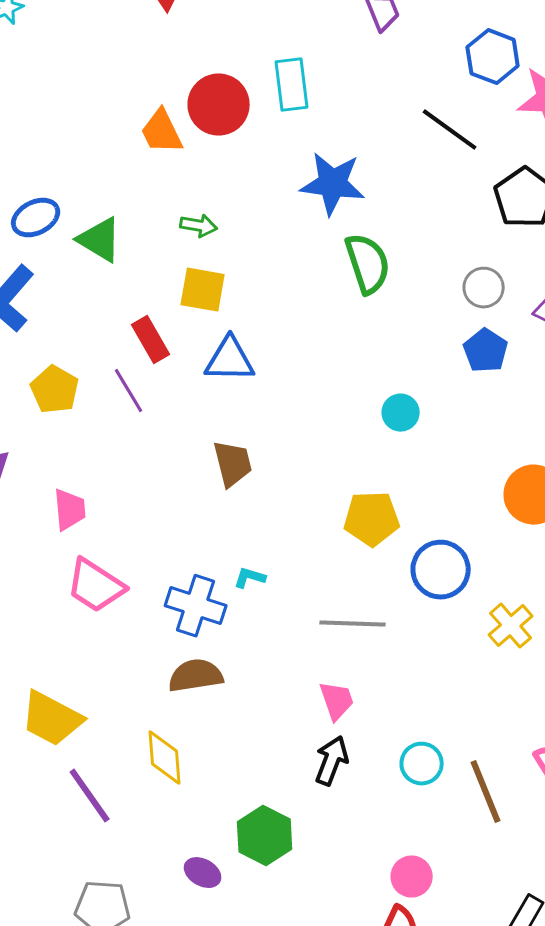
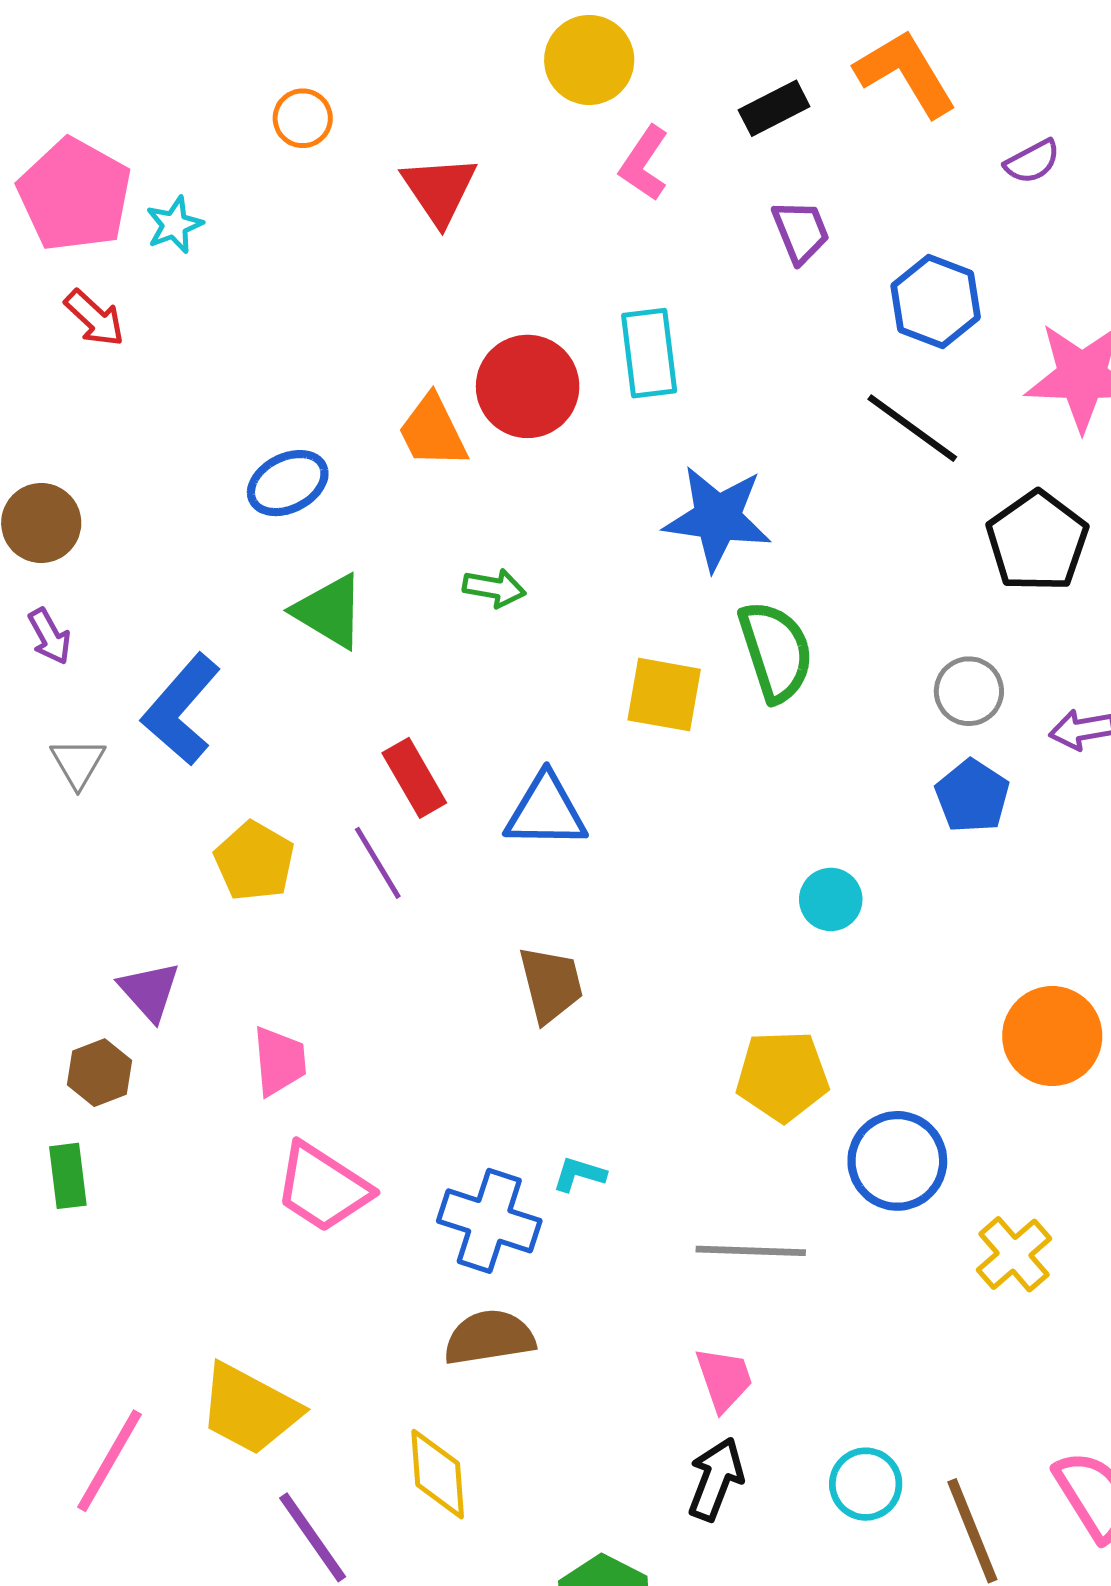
blue hexagon: (493, 57) -> (936, 301), moved
blue ellipse: (36, 218) -> (288, 483), moved
yellow square: (203, 290) -> (664, 695), moved

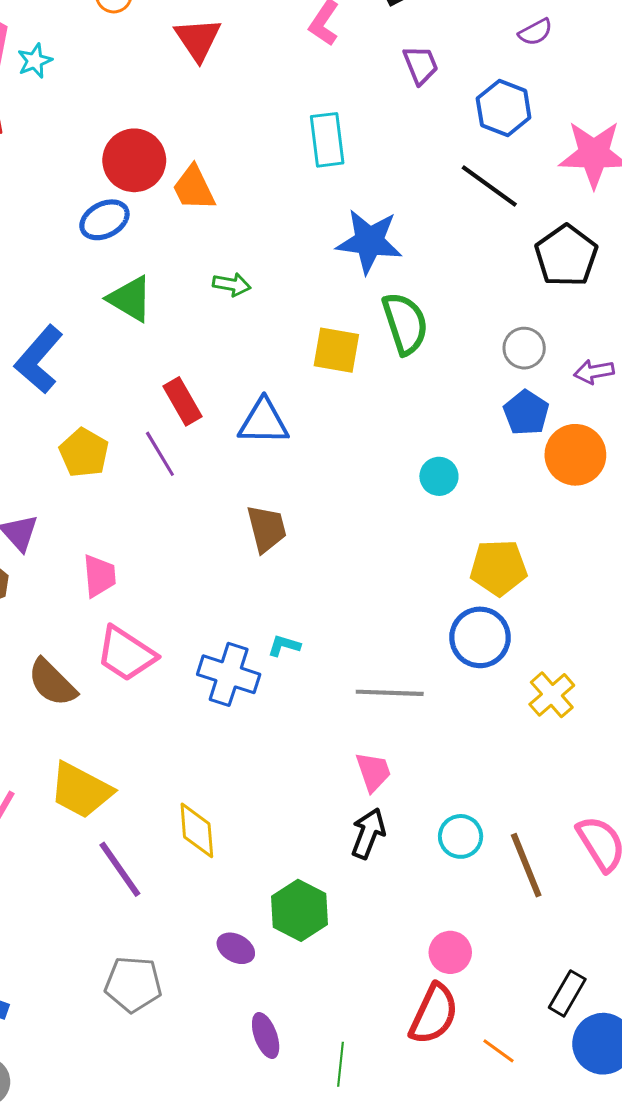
purple semicircle: (1032, 162) -> (535, 32), moved
red circle: (528, 386) -> (134, 160), moved
orange circle: (1052, 1036) -> (575, 455), moved
yellow pentagon: (782, 1076) -> (498, 568), moved
brown semicircle: (489, 1337) -> (52, 683), moved, turned -126

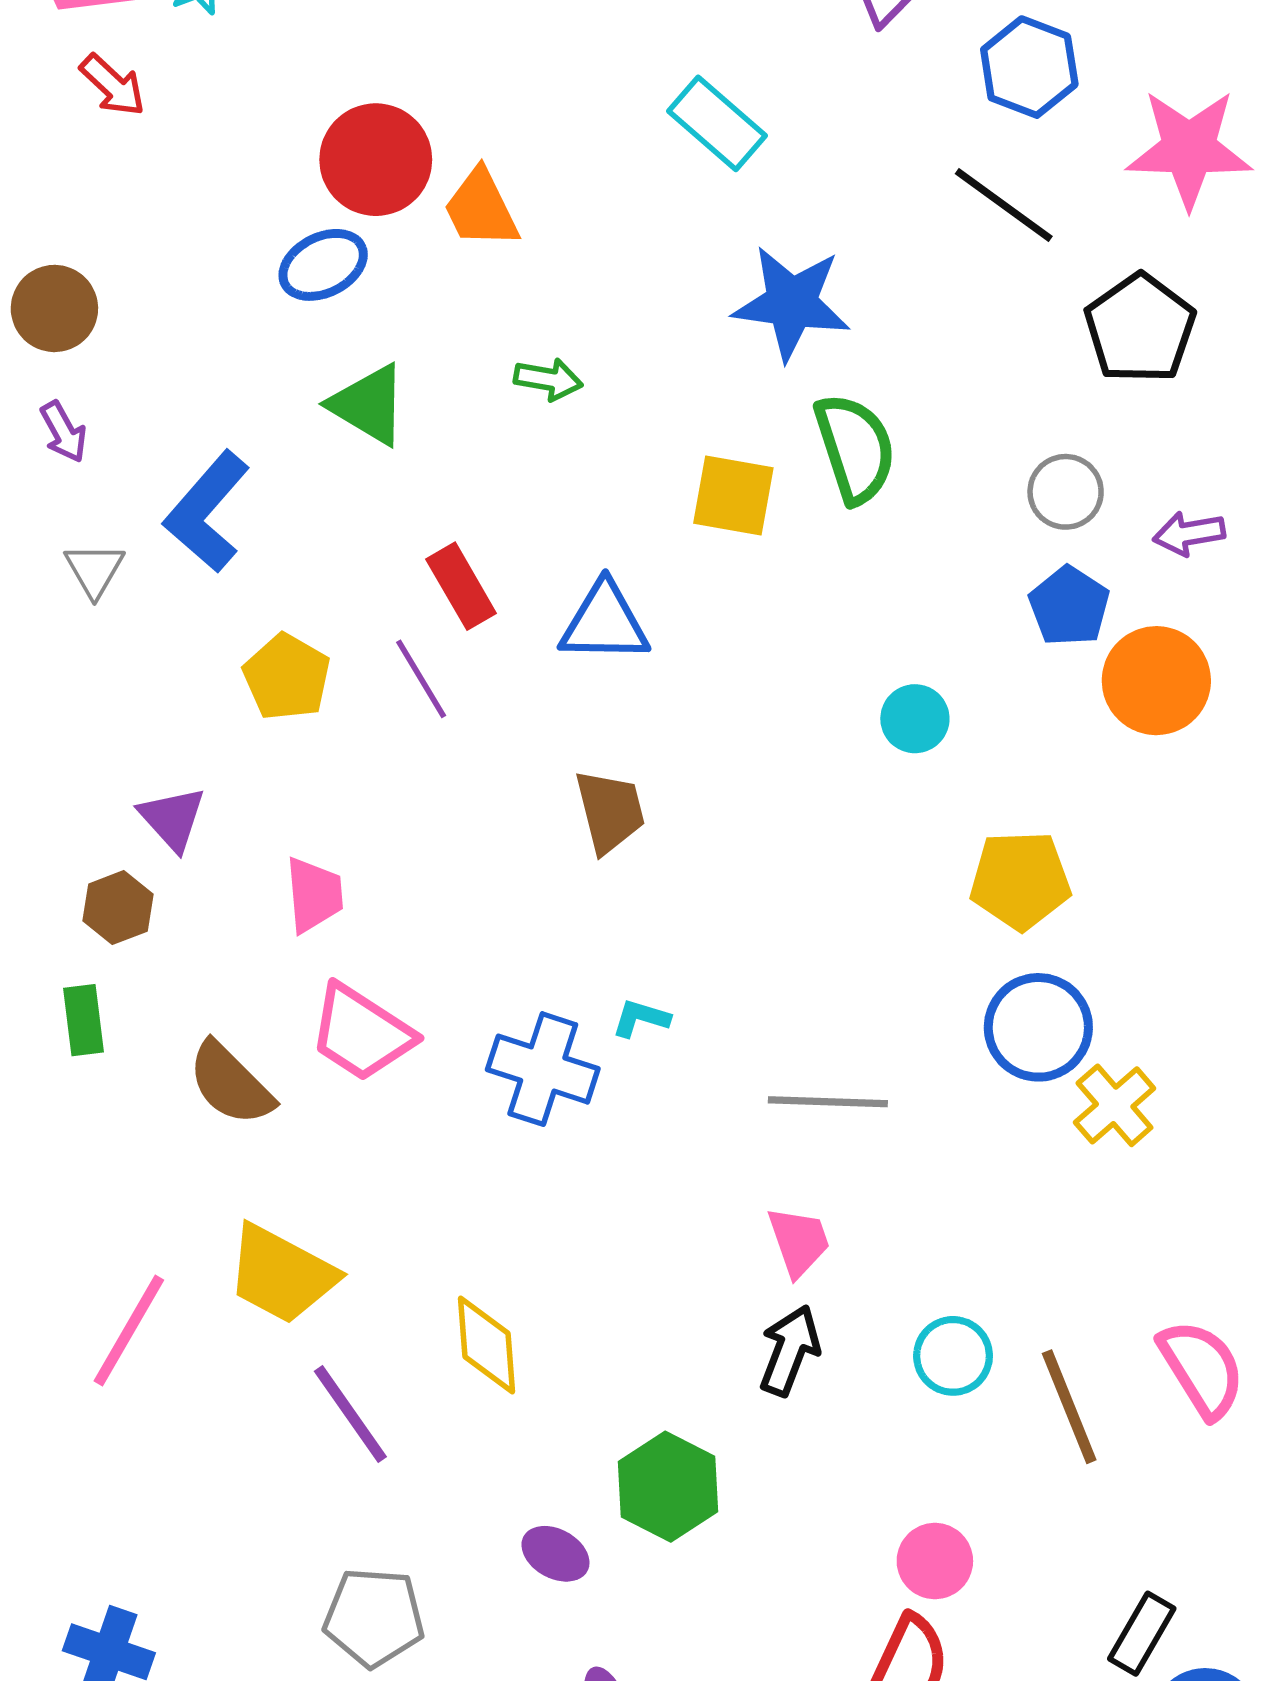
cyan rectangle: (327, 140) -> (717, 123), turned -42
blue circle: (480, 637) -> (1038, 1027), moved

